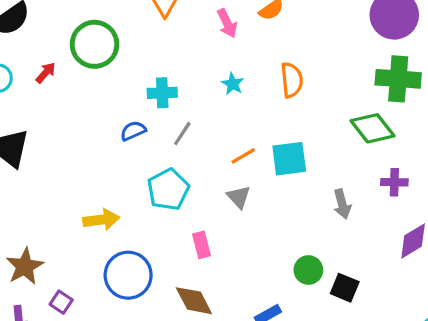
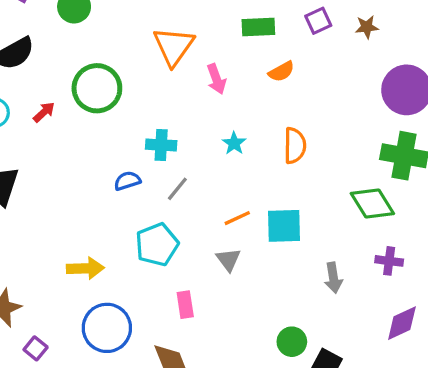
pink arrow: (227, 23) -> (216, 79), moved

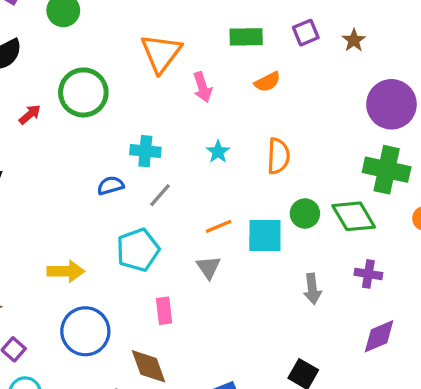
brown star: (367, 27) -> (354, 40), turned -30
green circle: (292, 342) -> (305, 214), moved

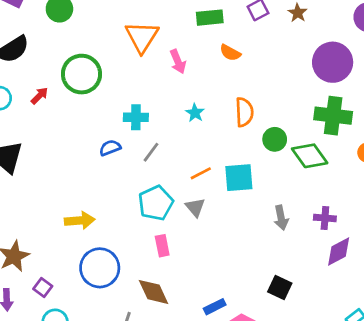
orange semicircle: (267, 82) -> (230, 53), turned 60
green circle: (305, 214) -> (275, 139), moved
cyan pentagon: (138, 250) -> (156, 203), moved
purple cross: (368, 274) -> (325, 218), moved

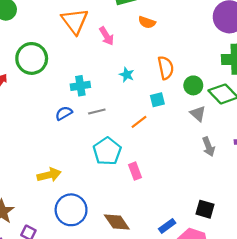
gray line: (151, 152) -> (97, 111), turned 49
cyan square: (239, 178) -> (157, 100), moved, size x0.6
gray triangle: (195, 207) -> (198, 114), moved
pink rectangle: (162, 246) -> (135, 171), moved
black square: (280, 287) -> (205, 209), moved

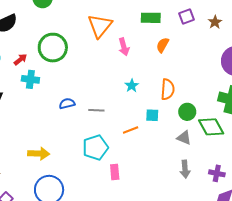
orange semicircle: (147, 22) -> (163, 45), turned 84
cyan cross: (80, 86) -> (30, 79), moved
gray triangle: (198, 114) -> (184, 138), turned -35

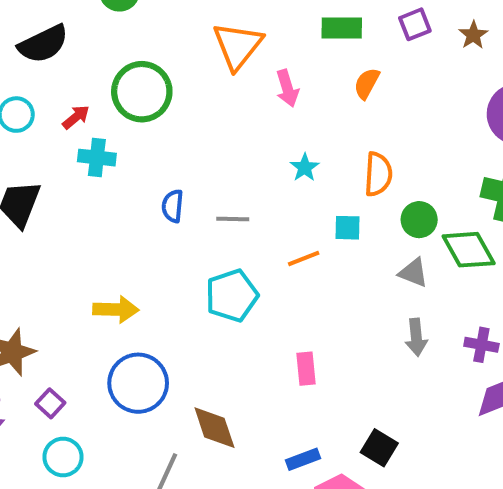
blue semicircle: (67, 103) -> (173, 206), turned -70
pink rectangle: (115, 172) -> (306, 369), moved

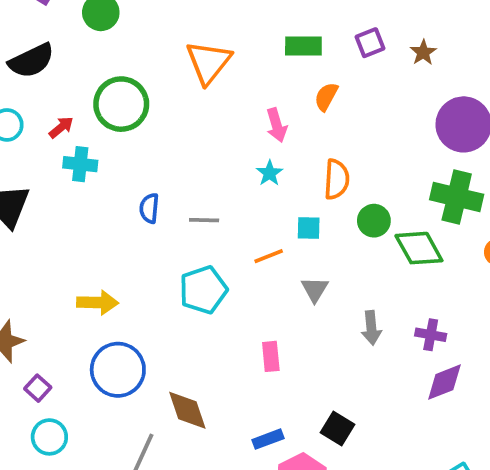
pink arrow: (287, 88) -> (277, 125), moved
gray triangle: (413, 273) -> (315, 289), moved, turned 40

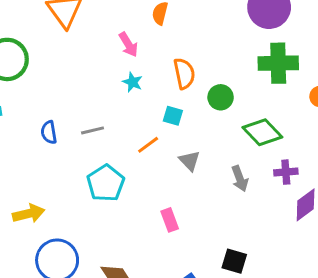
cyan square: (309, 228) -> (173, 116), turned 30
green diamond: (419, 248) -> (262, 132), moved

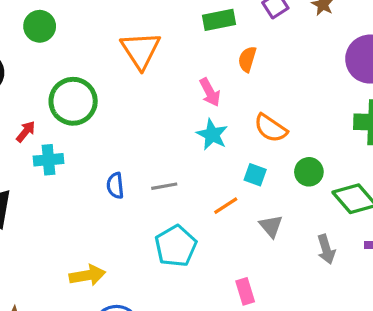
orange semicircle: (184, 74) -> (271, 128), turned 132
cyan star: (133, 82) -> (212, 135), size x1.4
green circle: (221, 97) -> (309, 172), moved

